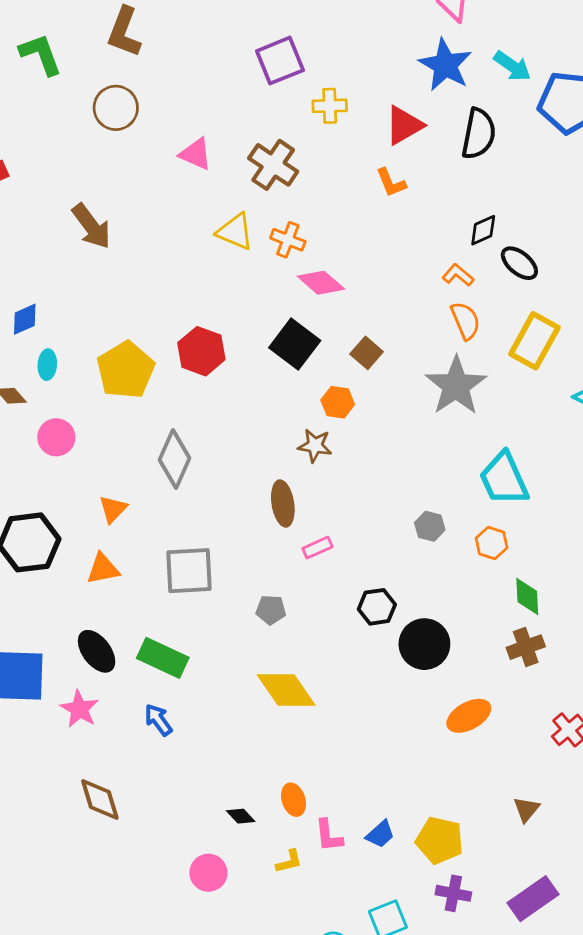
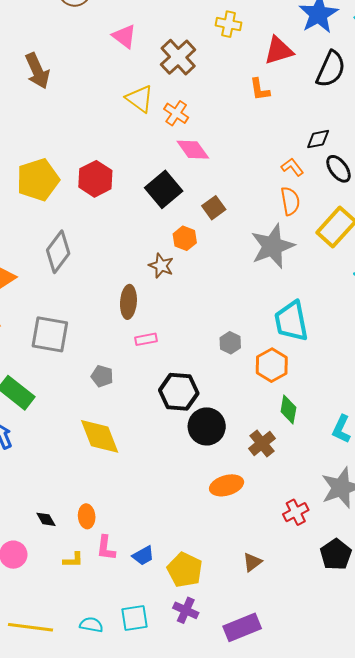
orange hexagon: (492, 543) -> (272, 365), size x1.4
black hexagon: (377, 607) -> (179, 392), size x1.4
brown cross: (526, 647) -> (262, 443), moved, turned -32

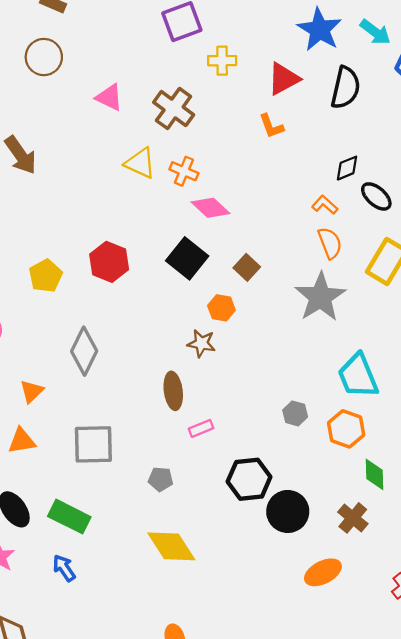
yellow pentagon: (38, 180) -> (46, 276), size x0.7

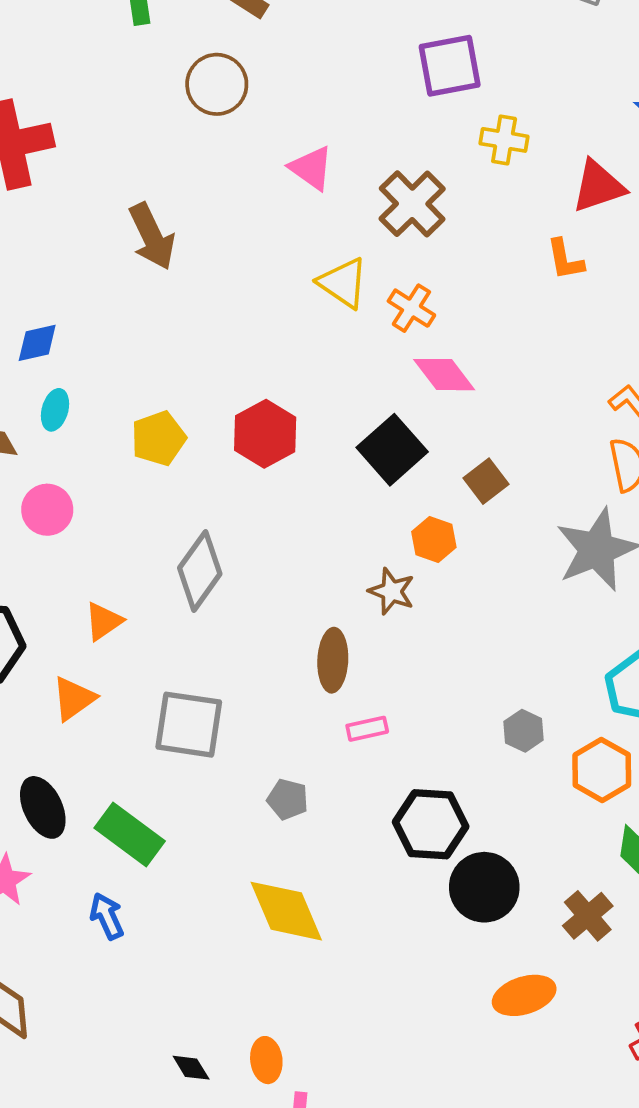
orange triangle: (22, 441) -> (74, 699), turned -36

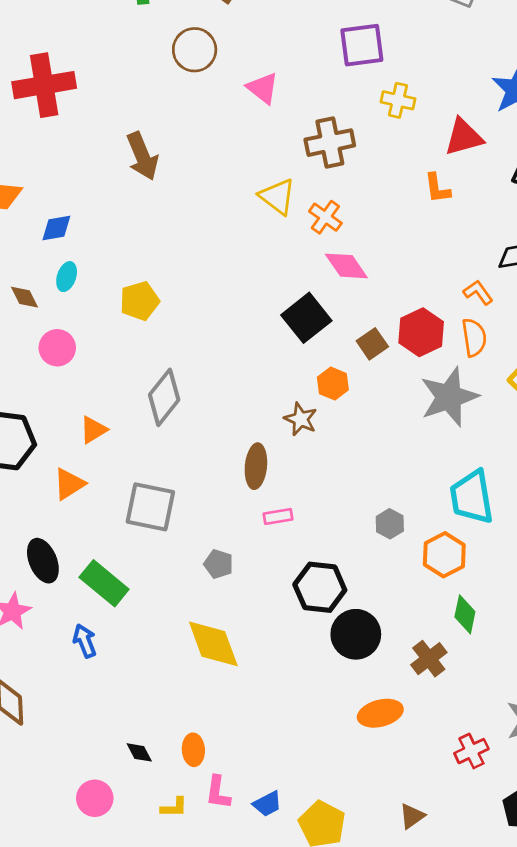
pink triangle: (311, 168) -> (263, 88), moved
brown cross: (412, 204) -> (330, 143), turned 30
red hexagon: (265, 434) -> (421, 332), moved

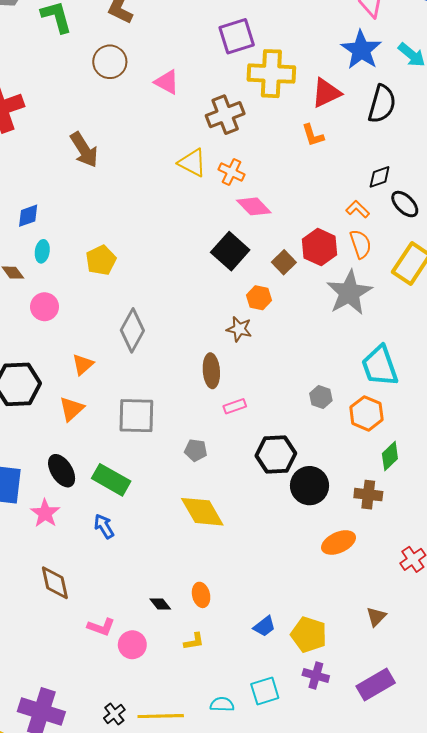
yellow cross: (398, 100) -> (271, 74), size x1.8
green diamond: (465, 614) -> (390, 456), turned 44
brown cross: (429, 659) -> (368, 495), turned -36
pink L-shape: (218, 792) -> (101, 627), moved, turned -68

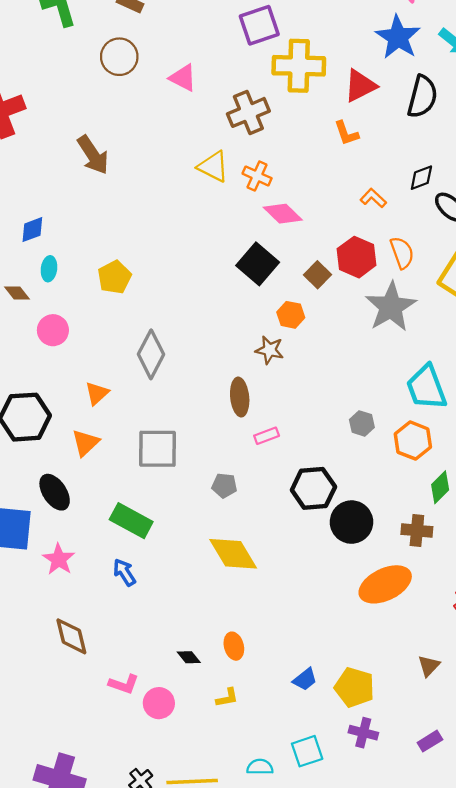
orange L-shape: (358, 209) -> (373, 198), moved
black ellipse: (62, 471) -> (55, 492), moved
orange ellipse: (339, 542) -> (385, 584), size x1.4
purple rectangle: (376, 684) -> (430, 741), size x0.6

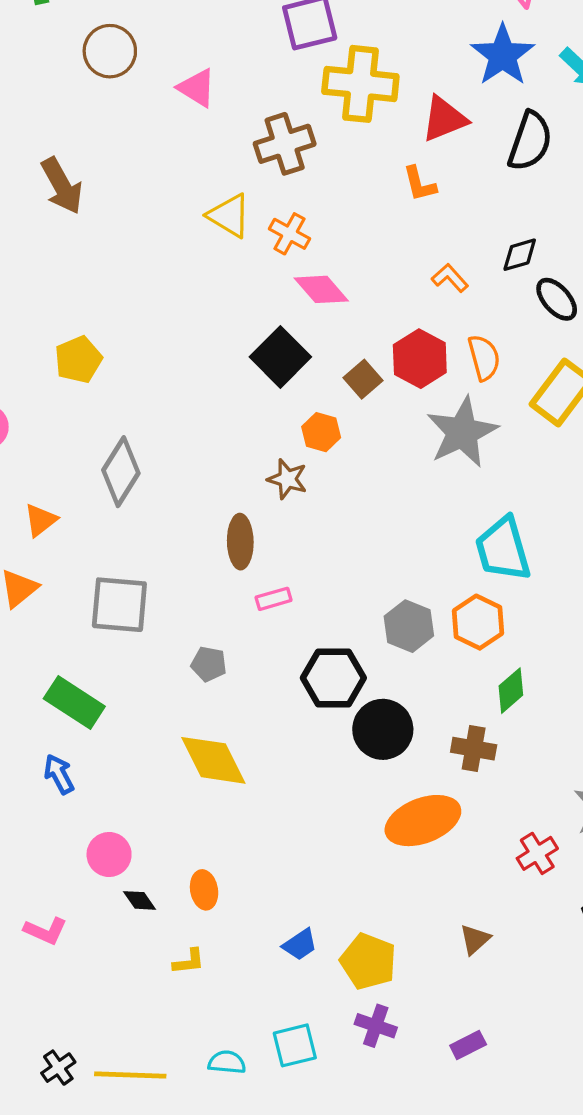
gray hexagon: (362, 423) -> (409, 626), moved, size x1.4
pink circle: (159, 703) -> (109, 854), moved

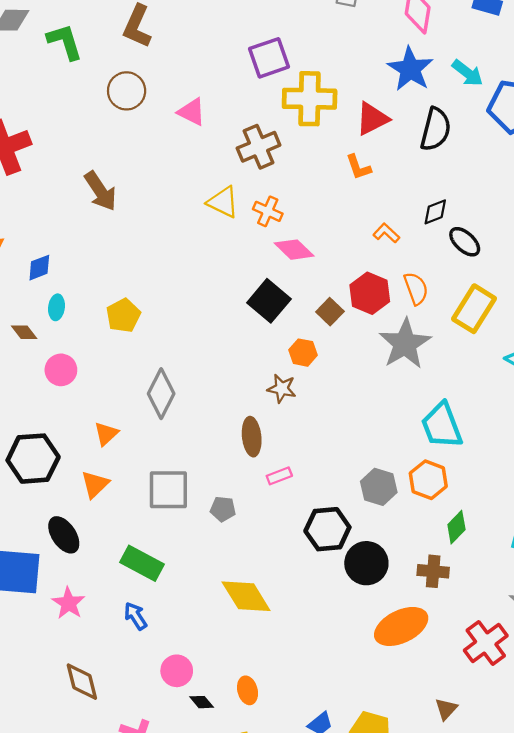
gray pentagon: (209, 664) -> (223, 509), moved
red cross: (537, 853) -> (486, 643), size x1.5

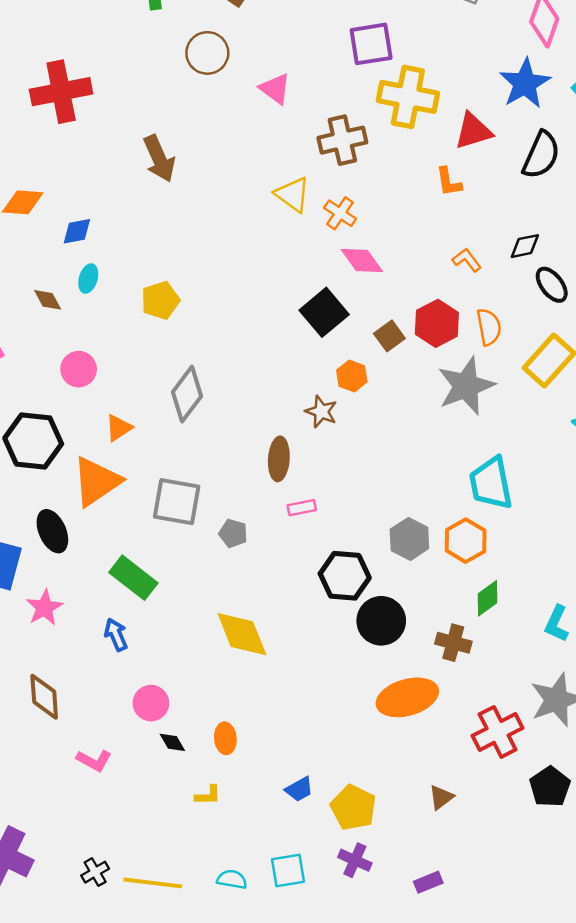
pink circle: (61, 370) -> (79, 369), moved
orange triangle: (95, 484) -> (96, 481), size x1.6

